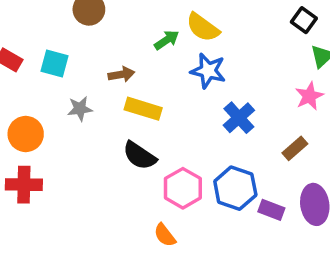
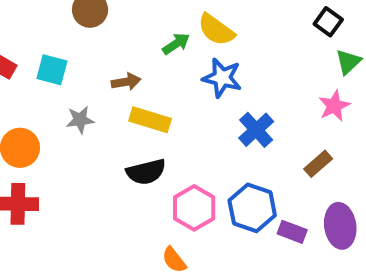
black semicircle: (140, 156) -> (146, 172), turned -48

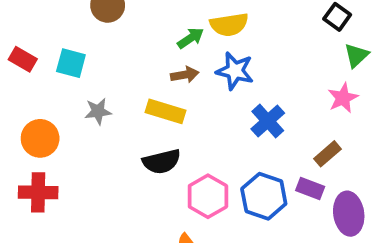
yellow semicircle: (216, 30) -> (229, 25), turned -45
brown arrow: (126, 82) -> (185, 75), moved
purple rectangle: (292, 232) -> (310, 189), moved

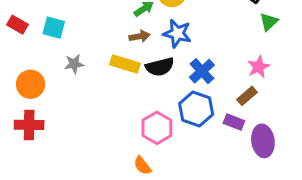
pink star: (343, 98) -> (259, 67), moved
black semicircle: (162, 162) -> (160, 67), moved
blue hexagon: (264, 196) -> (196, 109), moved

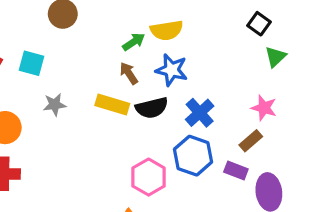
brown arrow: (139, 36) -> (129, 73), turned -114
pink star: (259, 67) -> (264, 108), turned -30

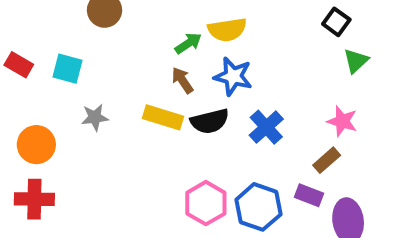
blue hexagon: (193, 156) -> (258, 207), moved

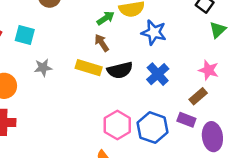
blue star: (233, 76) -> (154, 32), moved

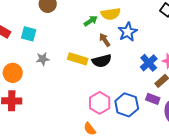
blue star: (154, 32) -> (128, 32), turned 30
brown arrow: (102, 43) -> (105, 40), moved
blue cross: (158, 74) -> (149, 63), moved

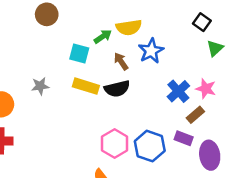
cyan square: (29, 34) -> (79, 53), moved

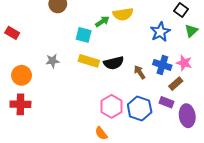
blue star: (151, 51) -> (160, 32), moved
brown arrow: (121, 61) -> (140, 72), moved
blue cross: (178, 91) -> (162, 65), turned -30

